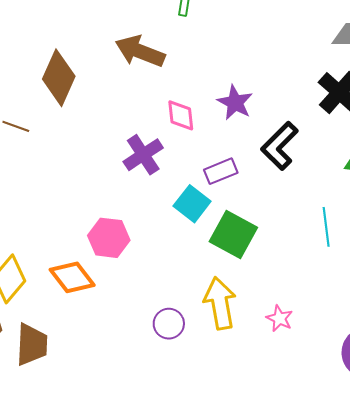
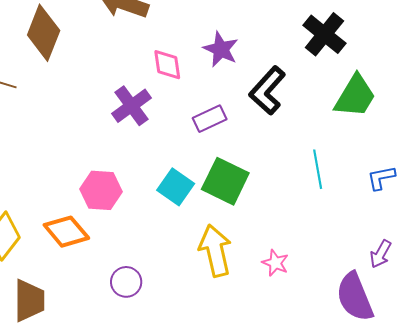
cyan square: (192, 204) -> (176, 187), moved
purple circle: (169, 324) -> (126, 282), moved

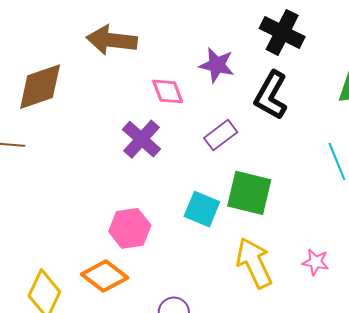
brown diamond: (44, 33) -> (40, 87), turned 62
black cross: (324, 34) -> (282, 32), moved

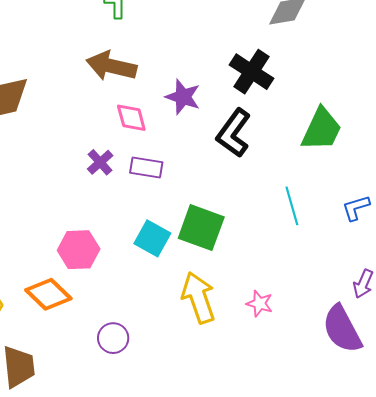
brown arrow: (112, 40) -> (111, 66), moved
purple rectangle: (221, 135) -> (146, 167), moved, turned 40
purple cross: (142, 139) -> (100, 162), size x0.7

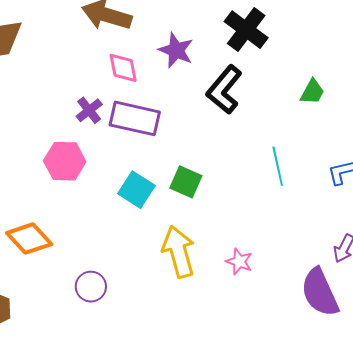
green trapezoid: (322, 129) -> (312, 92), size x0.6
purple rectangle: (146, 167) -> (135, 118), size x1.5
green square: (201, 228) -> (186, 182), size x0.7
pink hexagon: (79, 250) -> (65, 161), moved

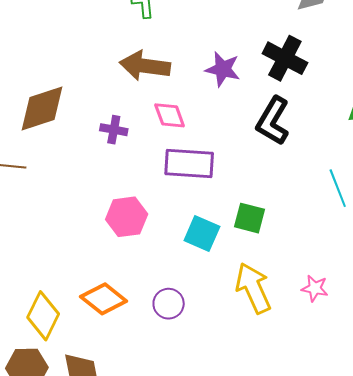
purple star: (176, 50) -> (223, 69), moved
purple cross: (89, 110) -> (114, 130), moved, turned -32
purple circle: (91, 287) -> (169, 304), moved

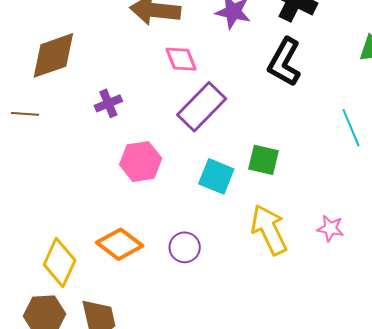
purple cross: (114, 130) -> (108, 103), moved, turned -32
purple rectangle: (189, 163) -> (202, 107), turned -48

